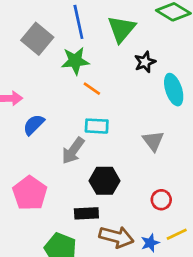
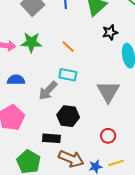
green star: (75, 61) -> (31, 42), moved
blue semicircle: (34, 125) -> (16, 80), moved, turned 36
gray triangle: (153, 141) -> (108, 92), size x1.4

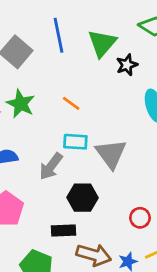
black star: (110, 32) -> (127, 65), moved
green star: (31, 42) -> (21, 104), turned 30
gray triangle: (108, 92) -> (111, 154), moved

